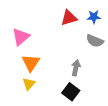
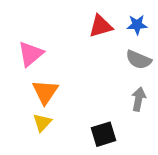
gray arrow: (76, 68) -> (139, 99), moved
black square: (71, 92) -> (104, 134), turned 36

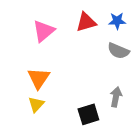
pink triangle: (31, 54) -> (44, 31), moved
gray arrow: (139, 99) -> (116, 97), moved

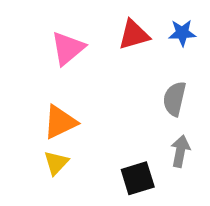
gray semicircle: (118, 51) -> (174, 99), moved, turned 80
orange triangle: (39, 78) -> (60, 122), turned 30

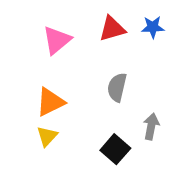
gray semicircle: (174, 99) -> (117, 87), moved
black square: (138, 178) -> (115, 149), turned -32

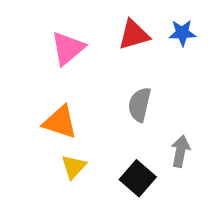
orange triangle: (50, 102) -> (60, 122), turned 44
yellow triangle: (47, 136) -> (74, 167), moved

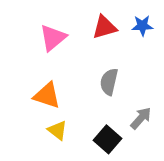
gray arrow: (180, 151) -> (141, 118), turned 30
yellow triangle: (74, 167) -> (57, 130), turned -35

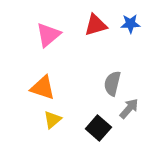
gray semicircle: (109, 82) -> (112, 83), moved
yellow triangle: (57, 130) -> (52, 120), turned 42

